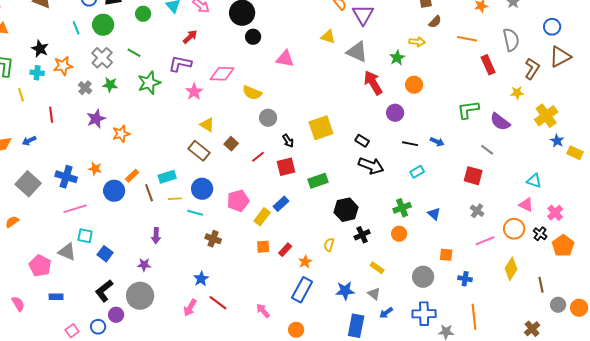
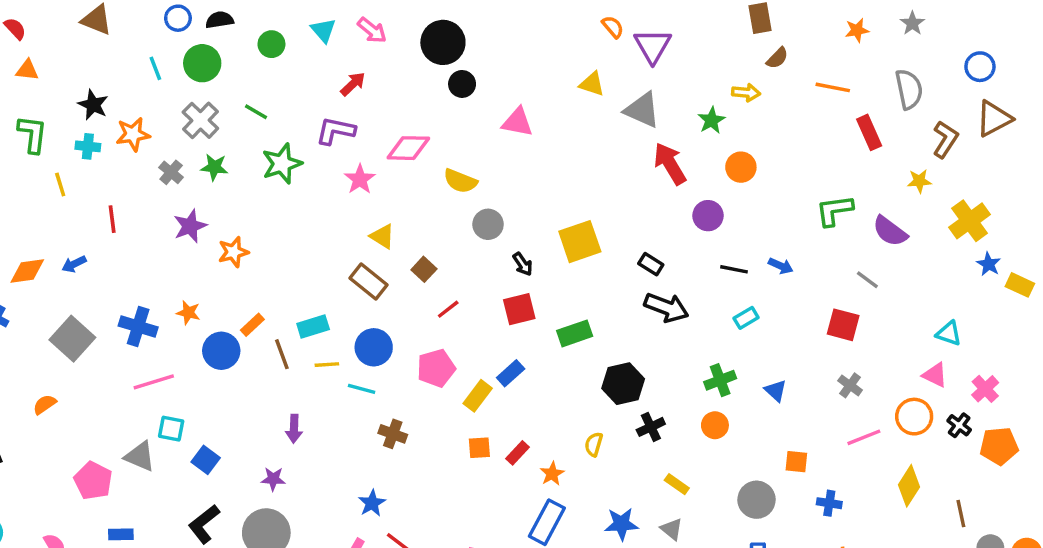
red line: (258, 157) -> (448, 309), moved
orange pentagon: (563, 246) -> (999, 446), turned 30

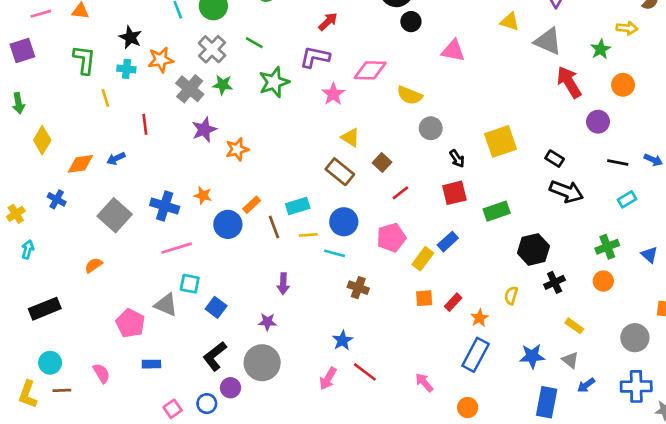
gray cross: (171, 172) -> (190, 89), size x1.5

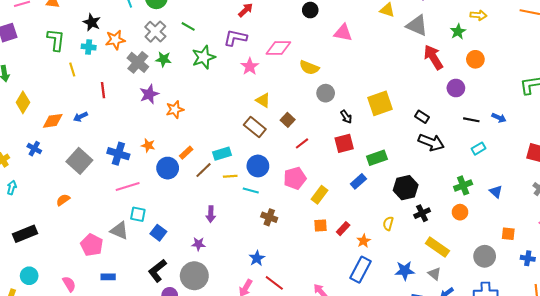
brown line: (274, 227) -> (204, 170), turned 66
blue rectangle: (448, 242) -> (358, 181), moved
yellow rectangle: (574, 326) -> (437, 247), size x1.6

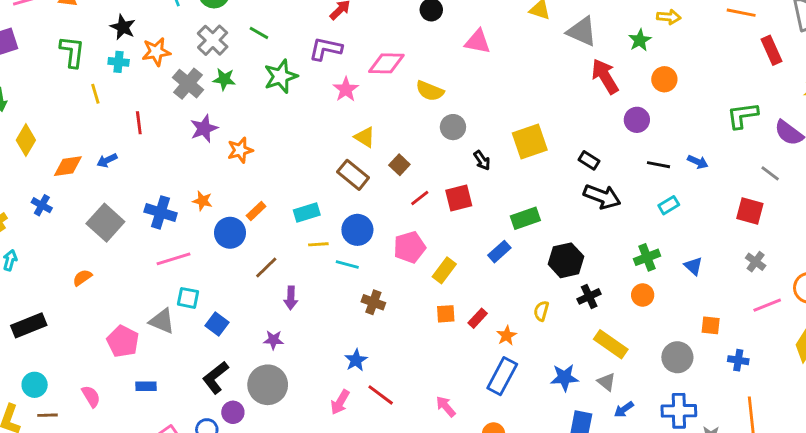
red square: (344, 143) -> (459, 198), moved
brown line: (204, 170) -> (266, 267), moved

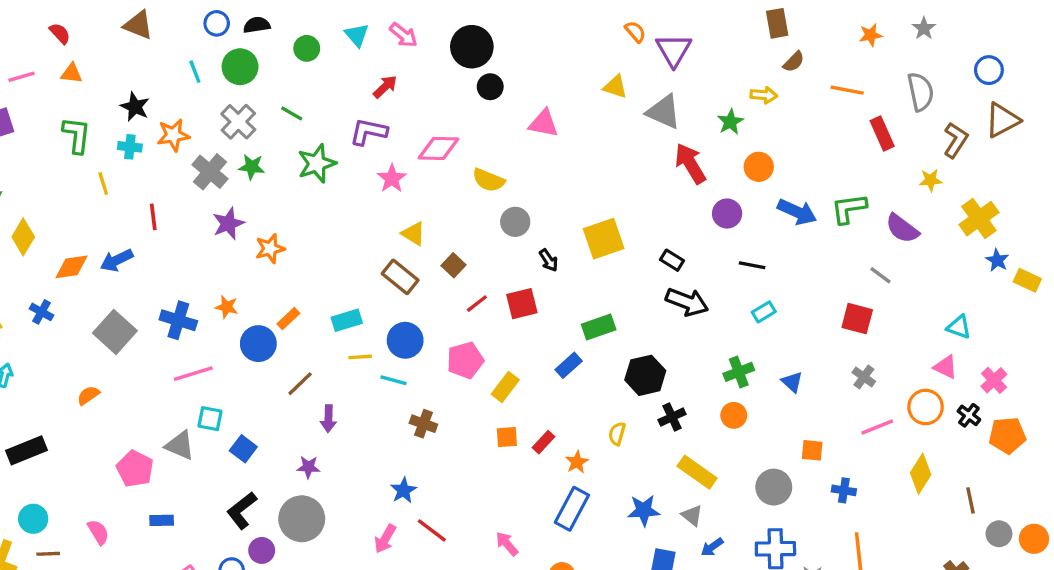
blue arrow: (107, 160) -> (117, 260), size x1.4
blue arrow: (698, 162) -> (797, 212), moved, size x1.6

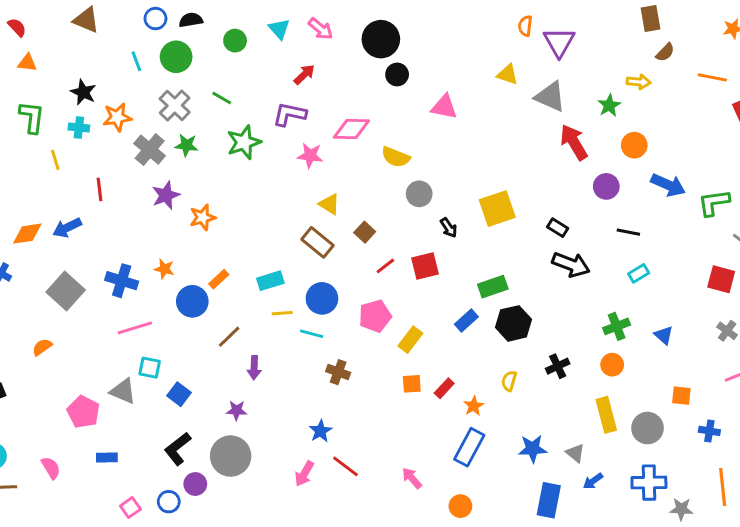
orange semicircle: (635, 32) -> (525, 26), turned -132
pink star: (392, 178) -> (310, 156), turned -30
green L-shape: (849, 209) -> (714, 203), moved
black hexagon: (645, 375) -> (513, 323), moved
yellow rectangle: (697, 472) -> (606, 415), moved, turned 40

